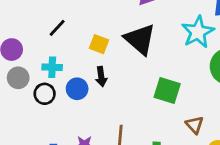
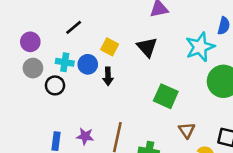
black triangle: (140, 39) -> (147, 47), size x0.7
blue circle: (77, 89) -> (88, 64), moved

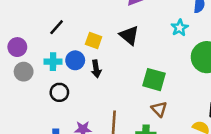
cyan star: (200, 47) -> (180, 28), size x0.6
black circle: (55, 85) -> (59, 92), moved
brown triangle: (187, 130) -> (159, 109), moved

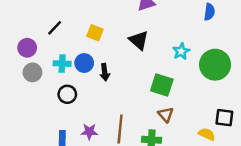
black line: (57, 27) -> (55, 28), moved
cyan star: (180, 28) -> (181, 51), moved
yellow square: (94, 41) -> (95, 33), moved

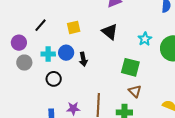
yellow square: (95, 33) -> (74, 27), turned -32

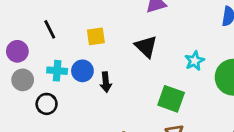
black line: (41, 25) -> (50, 29), turned -72
black circle: (54, 79) -> (47, 104), moved

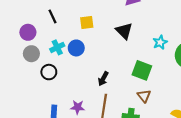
cyan cross: (57, 71) -> (57, 47), turned -32
black arrow: (106, 82) -> (103, 79), moved, turned 32

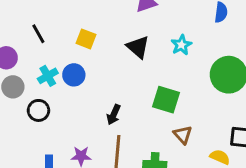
yellow square: (87, 22) -> (86, 39), turned 32
cyan star: (160, 42) -> (181, 45), moved
brown triangle: (144, 96) -> (183, 135), moved

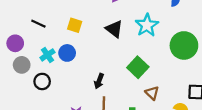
black line: (38, 34) -> (38, 24), turned -32
cyan star: (181, 45) -> (147, 25), size x1.5
green square: (166, 100) -> (138, 67), turned 30

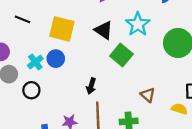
black line: (38, 24) -> (23, 19), moved
yellow square: (75, 25) -> (62, 29), size x1.6
green square: (138, 67) -> (121, 55), moved

